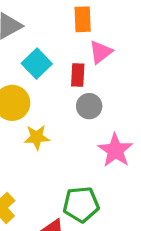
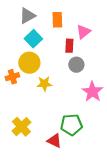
orange rectangle: (83, 19) -> (57, 20), moved
cyan square: (37, 64) -> (33, 39), moved

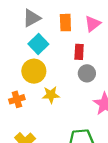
pink triangle: (83, 32) -> (93, 24), moved
orange cross: (12, 77) -> (17, 99), moved

